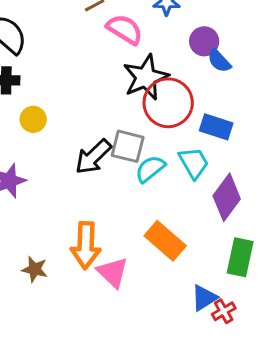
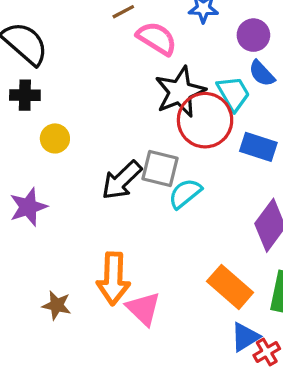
purple circle: (204, 41) -> (253, 35), moved
cyan trapezoid: (194, 163) -> (233, 93), moved
orange rectangle: (165, 241) -> (230, 287), moved

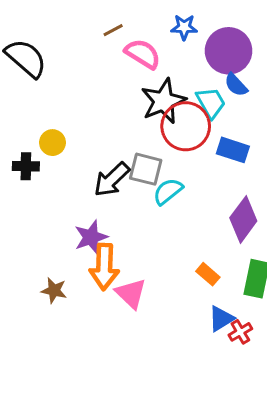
purple circle: (253, 35) -> (229, 51), size x1.6
black cross: (25, 95) -> (26, 166), moved
purple star: (28, 207) -> (91, 237), moved
orange rectangle: (230, 287) -> (208, 274), size x0.6

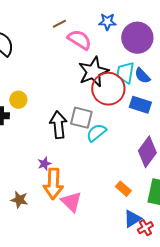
blue semicircle: (236, 85) -> (142, 76), moved
cyan trapezoid: (211, 103) -> (125, 73), turned -140
black arrow: (112, 180) -> (58, 125), turned 128
purple star: (91, 237) -> (44, 164), size x0.6

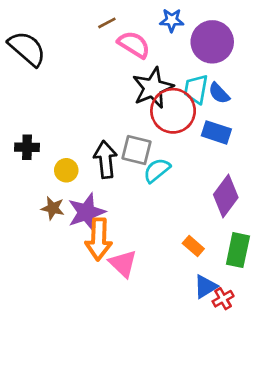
yellow circle: (18, 100) -> (66, 170), moved
purple star: (44, 164) -> (87, 212), size x2.0
brown star: (19, 200) -> (53, 208), moved

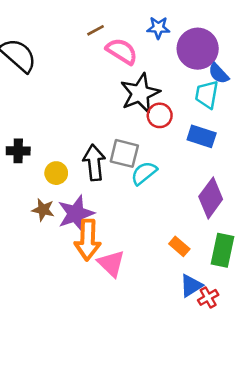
cyan trapezoid: (196, 89) -> (207, 94), moved
blue semicircle: (219, 93) -> (219, 74), moved
red circle: (173, 111) -> (160, 115), size x0.6

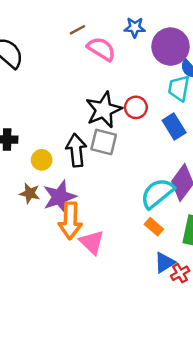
black star: (140, 93) -> (104, 110), moved
blue rectangle: (202, 136) -> (174, 126), turned 40
cyan semicircle: (144, 173) -> (157, 193), moved, size x1.4

